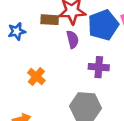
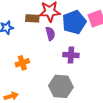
orange cross: (36, 77) -> (22, 63), turned 32

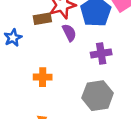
orange cross: (22, 63) -> (43, 77), turned 32

